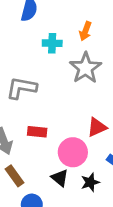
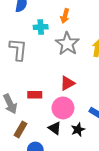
gray L-shape: (21, 88) -> (18, 49), moved, turned 90
red triangle: (97, 127) -> (67, 83), moved
brown rectangle: (15, 176) -> (21, 129), turned 70

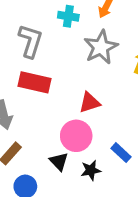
red rectangle: (35, 95) -> (34, 82), moved, size x1.5

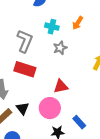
gray star: (101, 47) -> (60, 48), moved, size x0.6
black triangle: (59, 161) -> (23, 108), moved

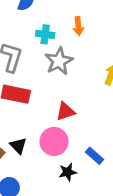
orange arrow: (78, 23) -> (78, 26), turned -32
gray star: (60, 48) -> (59, 61), size x1.5

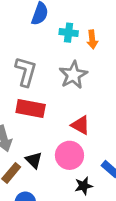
cyan cross: (45, 34) -> (69, 33), moved
red triangle: (65, 111) -> (80, 125), turned 48

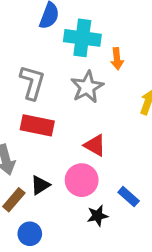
cyan cross: (69, 33) -> (82, 38), size x1.6
orange arrow: (92, 40) -> (117, 59), moved
black triangle: (34, 160) -> (40, 185), turned 42

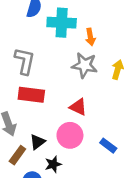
gray star: (87, 87) -> (85, 65), moved, turned -30
black star: (98, 216) -> (53, 164), moved

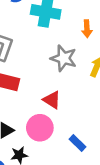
orange arrow: (90, 37) -> (87, 29), moved

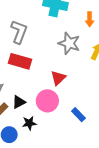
red triangle: (52, 100) -> (58, 78), turned 42

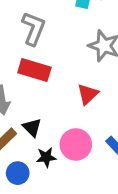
pink circle: (47, 101) -> (76, 144), moved
black triangle: (19, 102) -> (32, 127), turned -48

